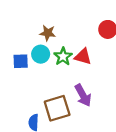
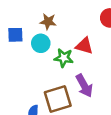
green star: (63, 56) -> (64, 58), moved, turned -30
blue square: (21, 61) -> (15, 35), moved

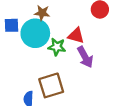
cyan circle: (41, 43) -> (35, 33), size x1.6
purple arrow: (84, 86) -> (85, 57), moved

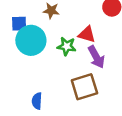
cyan circle: (35, 33) -> (31, 40), moved
brown square: (51, 85) -> (84, 87), moved

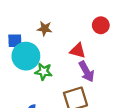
green star: (67, 46) -> (44, 72), moved

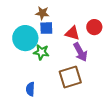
red circle: (101, 25) -> (94, 27), moved
blue square: (15, 41) -> (46, 28), moved

